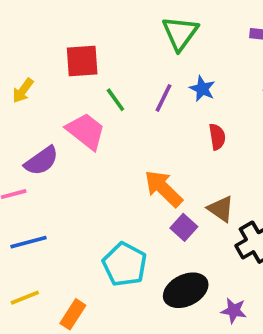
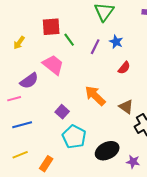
green line: (115, 100) -> (69, 40), moved
red semicircle: (217, 137) -> (124, 68), turned 48
purple square: (184, 227) -> (62, 112), moved

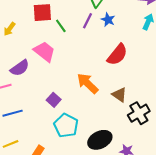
blue star: (116, 42) -> (108, 20), moved
purple line: (95, 47) -> (88, 21), moved
red semicircle: (124, 68) -> (117, 55), size x1.6

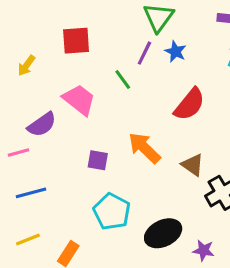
green line: (61, 26) -> (123, 79), moved
purple square: (54, 100) -> (98, 160), moved, turned -32

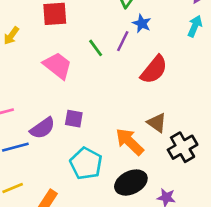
purple line: (144, 53) -> (123, 41), moved
purple semicircle: (42, 125) -> (43, 128), moved
orange arrow: (144, 148) -> (130, 142), moved

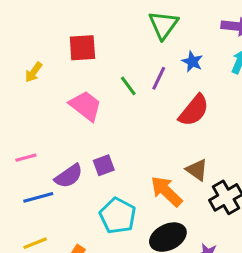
blue star: (142, 23) -> (192, 61), moved
purple square: (74, 119) -> (104, 165), turned -30

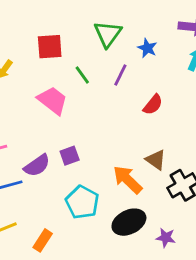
green triangle: (163, 25) -> (108, 34), moved
blue star: (192, 61) -> (147, 48), moved
green line: (128, 86) -> (82, 75), moved
red semicircle: (194, 110) -> (153, 105), size x0.7

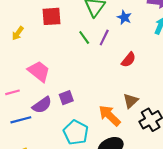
green line: (82, 75) -> (84, 37), moved
pink trapezoid: (53, 100) -> (39, 71), moved
brown triangle: (156, 160) -> (131, 101), turned 42

